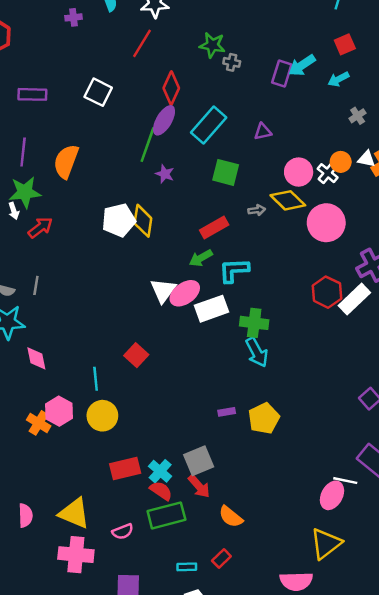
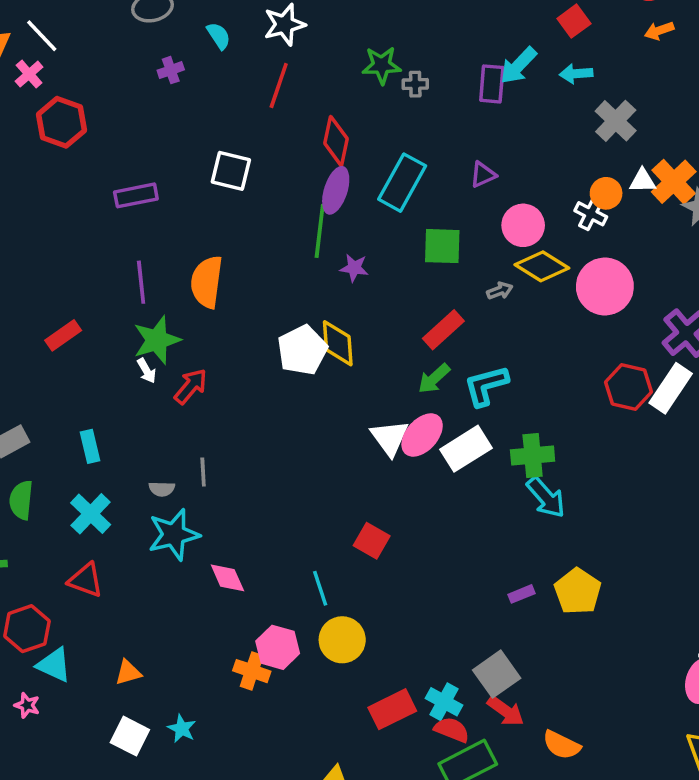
cyan arrow: (339, 79) -> (576, 74), turned 35
gray cross: (358, 116) -> (616, 121), size x1.6
pink circle: (299, 172) -> (523, 225), moved

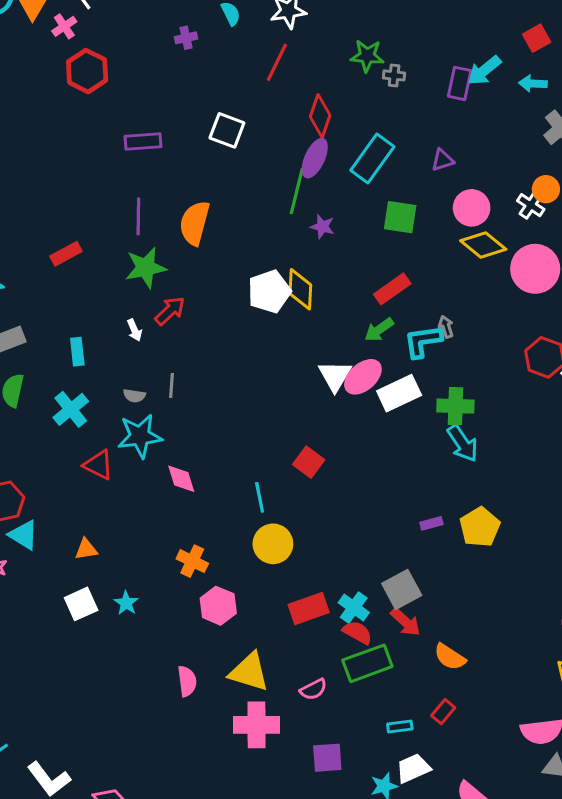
gray arrow: (500, 291) -> (446, 327), moved, turned -95
white arrow: (147, 371) -> (135, 330), moved
red triangle: (86, 580) -> (98, 465), moved
pink hexagon: (278, 647) -> (218, 606), moved
white square: (130, 736) -> (81, 604), turned 32

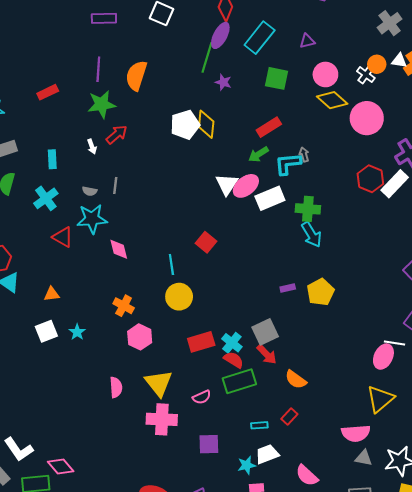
yellow triangle: (249, 672) -> (159, 383), turned 32

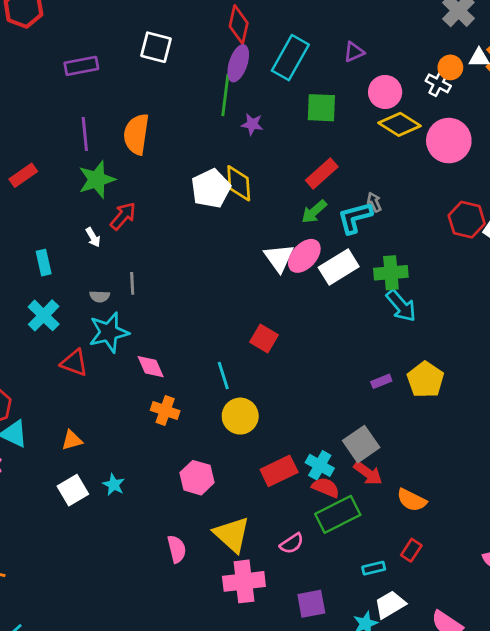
orange cross: (124, 306) -> (165, 411), moved

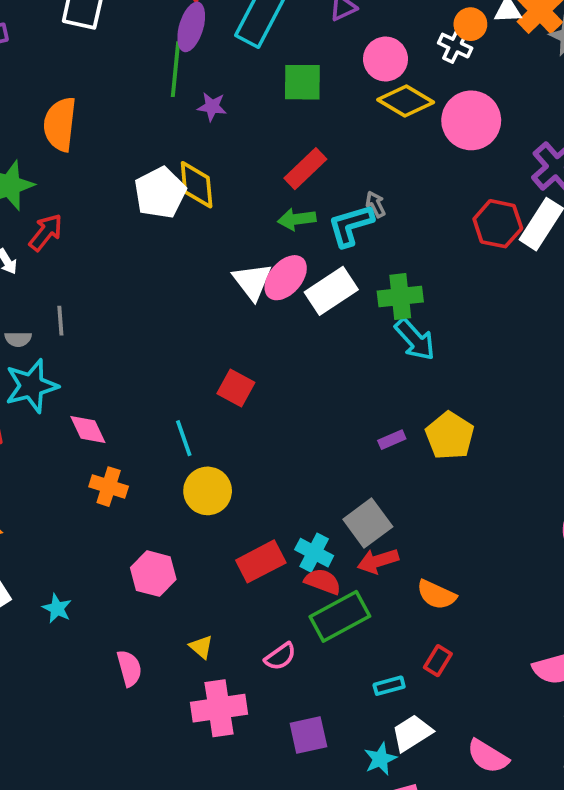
green arrow: (314, 212) -> (297, 219), turned 36
red arrow: (368, 473) -> (378, 561), turned 128
cyan star: (114, 485) -> (57, 608), moved
yellow triangle: (232, 534) -> (201, 647), size x0.5

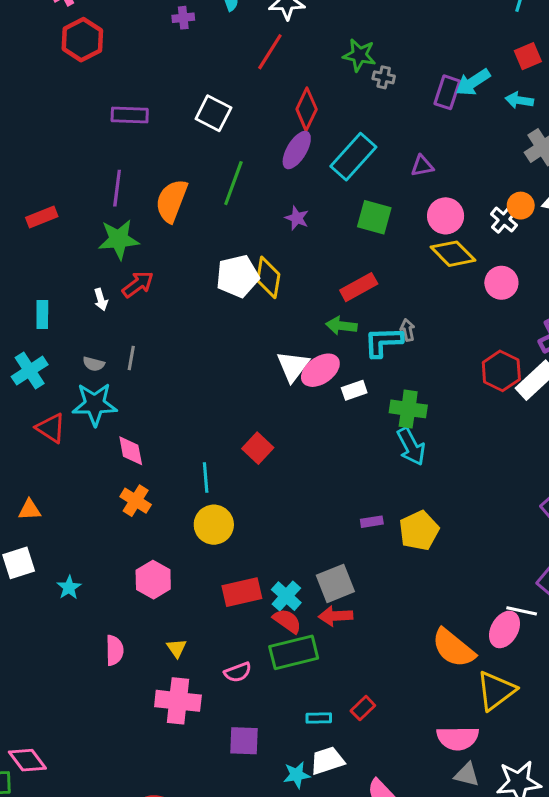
green line: (176, 69) -> (233, 183), moved
pink circle: (471, 120) -> (501, 283), size x0.7
white rectangle: (331, 291) -> (354, 390), size x0.6
orange semicircle: (436, 595) -> (453, 648), moved, size x1.4

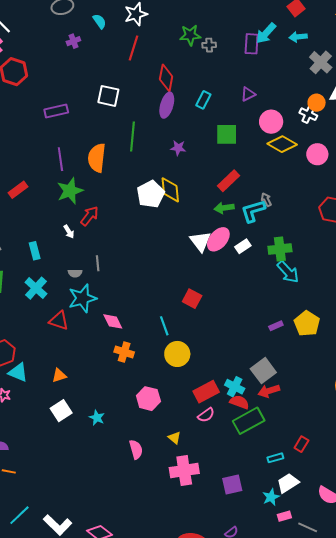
cyan rectangle: (353, 157) -> (203, 100), size x0.6
pink semicircle: (238, 672) -> (206, 415), moved

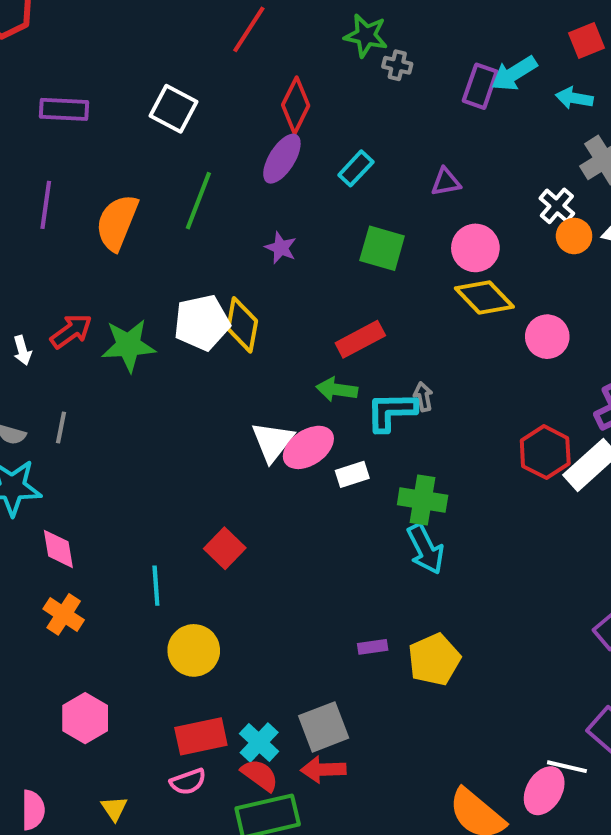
white cross: (308, 114) -> (557, 206), moved
green star: (70, 191) -> (128, 345), moved
yellow circle: (177, 354) -> (194, 650), moved

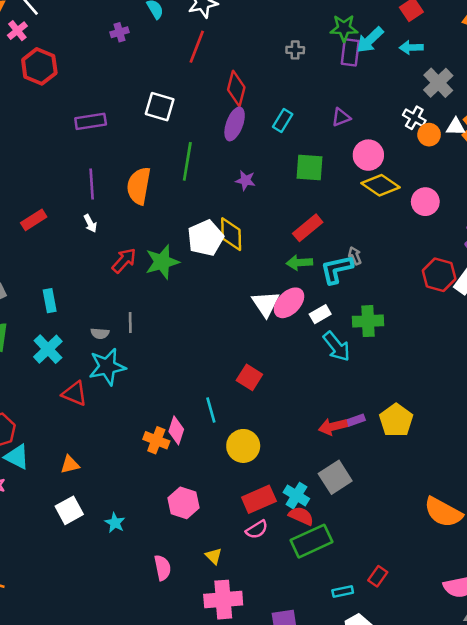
green star: (366, 36) -> (344, 28), moved
white arrow: (22, 350) -> (90, 223), moved
pink diamond: (58, 549) -> (176, 430), moved, turned 40
cyan arrow: (426, 549) -> (336, 346), moved
red arrow: (323, 770) -> (333, 427), moved

